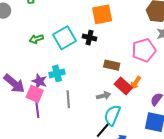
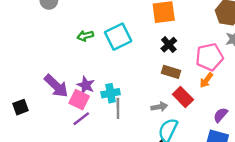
black cross: (90, 38) -> (169, 45), moved, turned 32
cyan cross: (57, 73) -> (111, 93), moved
orange arrow: (136, 83) -> (206, 80), moved
purple line: (37, 110) -> (81, 119), turned 56

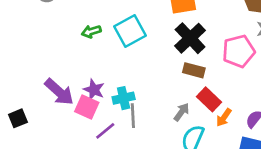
black cross: (169, 45) -> (190, 38), size x1.6
orange arrow: (206, 80) -> (224, 117), moved
gray arrow: (159, 107) -> (182, 112), turned -42
purple line: (81, 119) -> (105, 131), moved

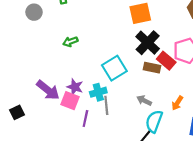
cyan square: (130, 31) -> (114, 68), moved
red rectangle: (209, 99) -> (166, 61), moved
gray arrow: (182, 112) -> (144, 101), turned -96
purple line: (105, 131) -> (85, 118), turned -35

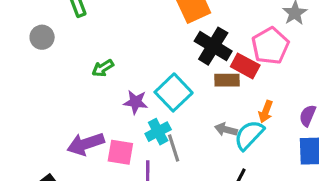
purple star: (75, 87) -> (136, 102), moved
purple arrow: (48, 90) -> (86, 144), turned 135
orange arrow: (177, 103) -> (266, 112), moved
cyan semicircle: (154, 121) -> (249, 135), moved, turned 35

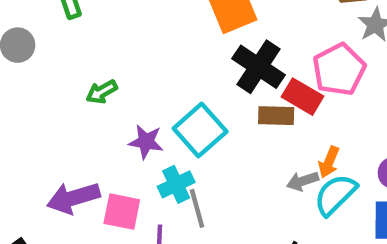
gray arrow: (226, 129) -> (303, 181), moved, turned -35
cyan semicircle: (249, 135) -> (335, 195), moved

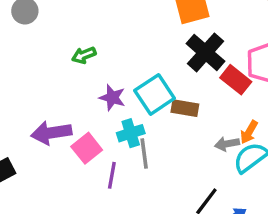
brown rectangle: (276, 116) -> (185, 108), moved
pink square: (122, 212) -> (87, 148), turned 32

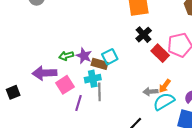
black cross: (205, 52) -> (144, 35), size x0.7
green arrow: (84, 55) -> (66, 56), moved
cyan square: (155, 94) -> (110, 57), size x0.7
brown rectangle: (185, 108) -> (100, 64), moved

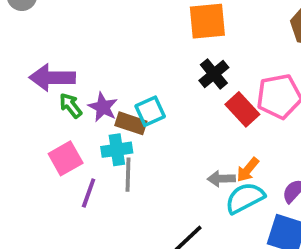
green arrow: (66, 56) -> (71, 106), turned 64
purple arrow: (44, 73) -> (52, 78), moved

